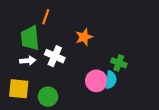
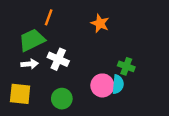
orange star: (84, 37) -> (100, 23), moved, turned -30
green trapezoid: (30, 38) -> (32, 40), turned 70
green circle: (48, 97) -> (62, 99), moved

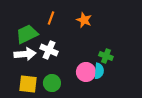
orange line: (49, 17) -> (51, 18), moved
white arrow: (30, 64) -> (25, 54), size x1.5
yellow square: (20, 94) -> (28, 84), moved

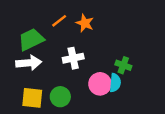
orange line: (51, 18) -> (59, 21), turned 32
orange star: (84, 20) -> (85, 23), moved
white cross: (49, 50) -> (73, 58), moved, turned -36

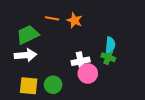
orange line: (59, 21) -> (52, 18), turned 48
white cross: (73, 58) -> (81, 61), moved
cyan semicircle: (115, 83) -> (110, 45), moved

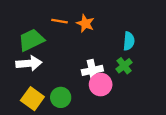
cyan semicircle: (110, 45) -> (129, 41), moved
green cross: (108, 57) -> (124, 66), turned 32
yellow square: (29, 86) -> (32, 99), turned 30

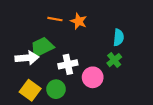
green trapezoid: (31, 40) -> (42, 47), moved
white cross: (92, 70) -> (68, 64), moved

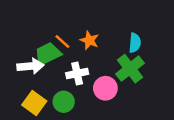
orange line: (55, 19) -> (62, 42), moved, turned 32
orange star: (79, 21) -> (89, 40), moved
green cross: (114, 60) -> (130, 69), size x1.6

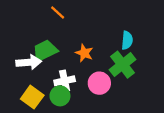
orange star: (89, 40) -> (84, 53), moved
orange line: (62, 42) -> (58, 13), moved
white cross: (77, 74) -> (65, 81), moved

